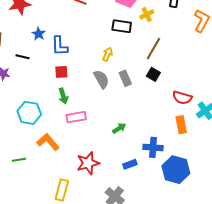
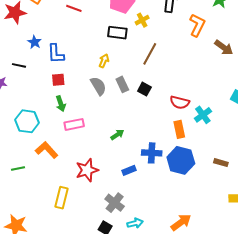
black square: (153, 74) -> (144, 89), moved
blue hexagon: (176, 170) -> (181, 160), moved

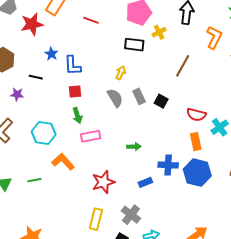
brown line: (150, 54) -> (183, 66), moved
green arrow: (117, 135) -> (134, 147), turned 32
yellow rectangle: (62, 198) -> (96, 219), moved

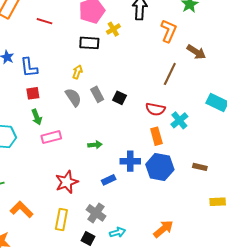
brown line: (183, 66) -> (170, 74), moved
orange L-shape: (63, 162) -> (22, 209), moved

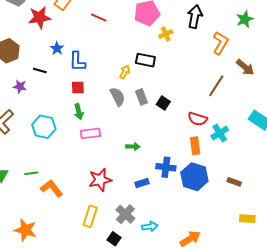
black rectangle: (89, 43) -> (145, 60), moved
orange L-shape: (22, 209) -> (52, 188), moved
cyan arrow: (118, 232) -> (150, 226), moved

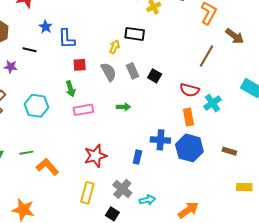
red square: (78, 88) -> (80, 65), moved
green arrow: (133, 146) -> (123, 107), moved
blue rectangle: (142, 183) -> (137, 157), turned -56

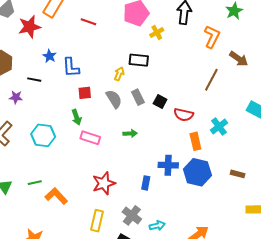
red semicircle: (190, 90) -> (184, 115), moved
pink rectangle: (83, 110) -> (90, 138), turned 30

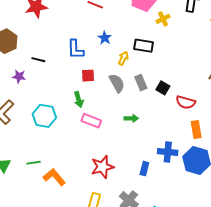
blue star: (50, 56) -> (105, 38), moved

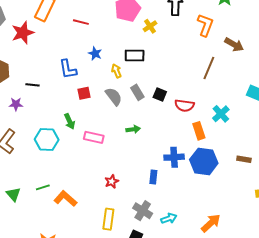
yellow arrow: (123, 58) -> (116, 71), turned -40
green arrow: (79, 99) -> (70, 121), moved
red star: (102, 167) -> (112, 181), size x0.6

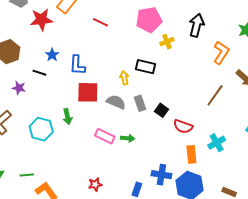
blue star: (95, 54) -> (52, 55), moved
red square: (84, 93) -> (88, 92), size x1.6
gray semicircle: (114, 96) -> (116, 102), turned -42
pink rectangle: (94, 137) -> (105, 136), moved

